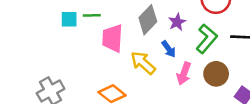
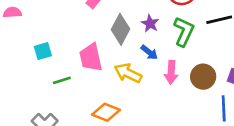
green line: (92, 15) -> (62, 80), moved
brown circle: (216, 74) -> (203, 77), moved

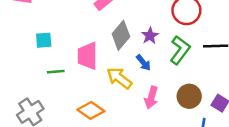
pink arrow: (171, 72) -> (151, 98), moved

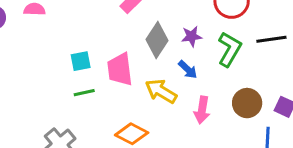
purple star: (150, 36) -> (192, 36), turned 30
cyan square: (44, 40) -> (81, 61), moved

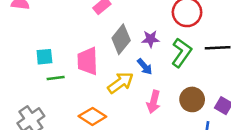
cyan square: (81, 61) -> (44, 57), moved
yellow arrow: (161, 91) -> (120, 83), turned 108

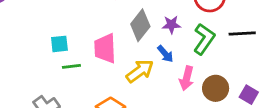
pink arrow: (154, 102) -> (187, 78), moved

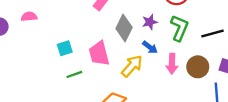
black line: (242, 33) -> (212, 34), moved
cyan square: (59, 44) -> (65, 48), moved

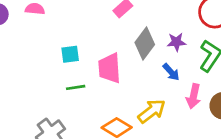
yellow arrow: (132, 66) -> (152, 111), moved

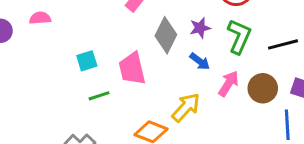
pink arrow: (193, 96) -> (229, 84), turned -150

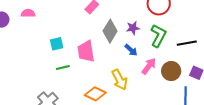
yellow arrow: (186, 107) -> (120, 80), turned 105

